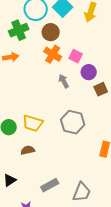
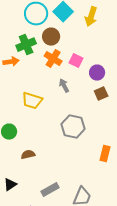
green cross: (19, 30) -> (26, 45), moved
purple circle: (89, 72) -> (97, 73), moved
yellow trapezoid: (33, 123) -> (32, 101), moved

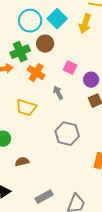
orange cross: (53, 59) -> (36, 73), moved

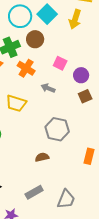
gray arrow: (58, 93) -> (48, 88), turned -40
brown semicircle: (22, 162) -> (42, 157), moved

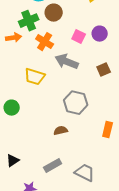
purple circle: (81, 75) -> (100, 34), moved
gray arrow: (48, 88) -> (67, 62), size x1.6
gray trapezoid: (66, 199) -> (85, 173), turned -85

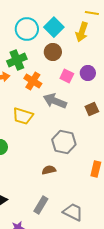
brown circle: (54, 13) -> (53, 52), moved
gray rectangle: (53, 166) -> (41, 205), turned -30

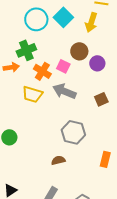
brown circle: (53, 52) -> (79, 51), moved
pink square: (67, 76) -> (63, 66), moved
yellow trapezoid: (23, 116) -> (32, 94), moved

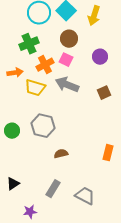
brown circle: (79, 51) -> (69, 39), moved
orange arrow: (11, 67) -> (15, 73), moved
orange cross: (42, 71) -> (45, 65), turned 30
gray hexagon: (73, 132) -> (43, 126), moved

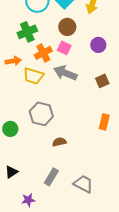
green circle: (12, 131) -> (10, 129), moved
orange rectangle: (108, 153) -> (104, 122), moved

